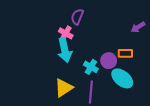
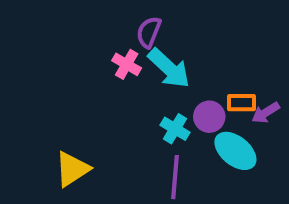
purple arrow: (138, 27) -> (266, 113), moved
cyan arrow: (65, 50) -> (169, 68), moved, turned -35
yellow triangle: (64, 88) -> (72, 169), moved

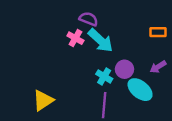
purple semicircle: (149, 32) -> (89, 19), turned 90
orange rectangle: (241, 103) -> (158, 32), moved

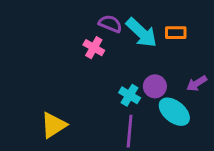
orange rectangle: (158, 32) -> (176, 33), moved
cyan arrow: (101, 40) -> (142, 33), moved

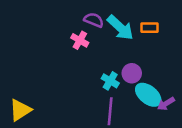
purple arrow: (197, 83) -> (166, 104), moved
yellow triangle: (54, 125) -> (20, 110), moved

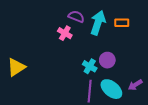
cyan arrow: (120, 28) -> (98, 23), turned -115
cyan ellipse: (148, 95) -> (111, 89), moved
yellow triangle: (20, 110) -> (16, 67), moved

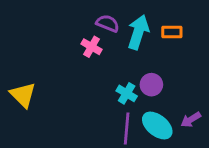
yellow triangle: (16, 67) -> (23, 95), turned -42

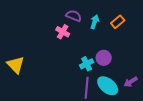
cyan arrow: (138, 32) -> (95, 22), size x0.6
orange rectangle: (172, 32) -> (118, 22), turned -40
cyan cross: (127, 93) -> (87, 64), turned 32

